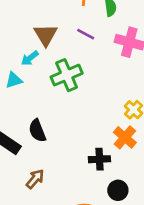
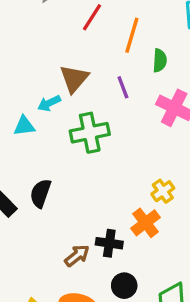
purple line: (86, 34) -> (123, 87), turned 30
black semicircle: (37, 131) -> (40, 193), turned 30
brown arrow: (35, 179) -> (77, 256), moved

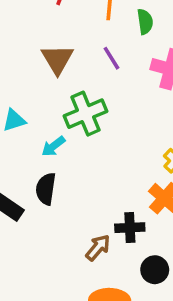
cyan arrow: (49, 103) -> (53, 146), moved

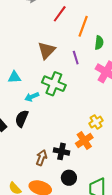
green cross: (86, 114) -> (54, 84), turned 30
brown arrow: (98, 248) -> (41, 158), turned -35

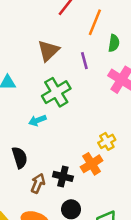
green cross: (54, 84) -> (56, 92), turned 35
cyan arrow: (32, 97) -> (37, 120), moved
black semicircle: (22, 119) -> (20, 158), moved, turned 138

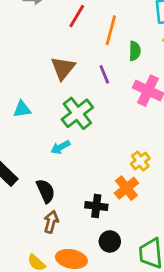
brown arrow: (38, 183) -> (51, 222), moved

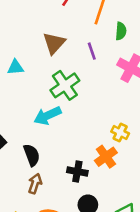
cyan triangle: (22, 109) -> (15, 67), moved
cyan arrow: (60, 147) -> (47, 116), size x1.5
yellow cross: (140, 161) -> (120, 133), turned -30

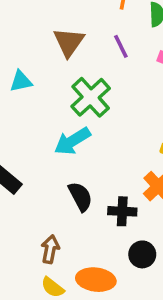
black semicircle: (32, 155) -> (80, 197), moved
brown arrow: (35, 184) -> (50, 249), moved

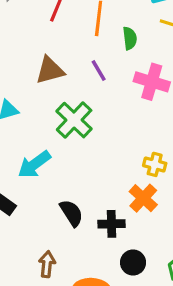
brown triangle: (69, 42) -> (50, 70), turned 44
cyan arrow: (72, 141) -> (34, 164), moved

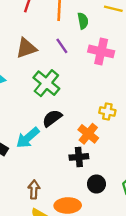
cyan arrow: (34, 164) -> (28, 138), moved
orange cross: (143, 198) -> (88, 134), moved
black semicircle: (71, 213) -> (52, 118), moved, turned -90

